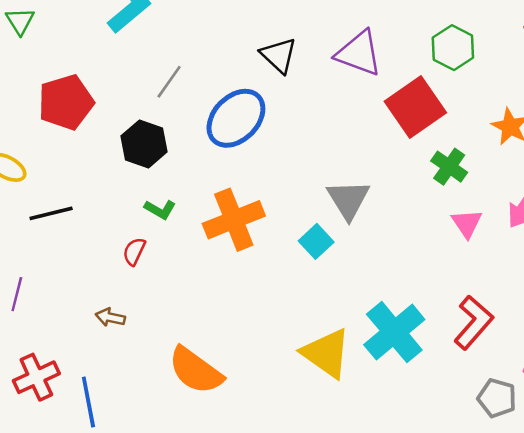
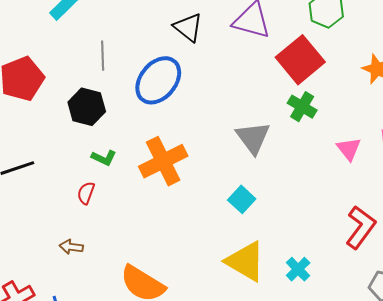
gray line: (169, 82) -> (103, 56), turned -32
green cross: (449, 167) -> (302, 107), moved
cyan square: (316, 241) -> (242, 199), moved
cyan cross: (394, 332) -> (298, 269), moved, size x0.5

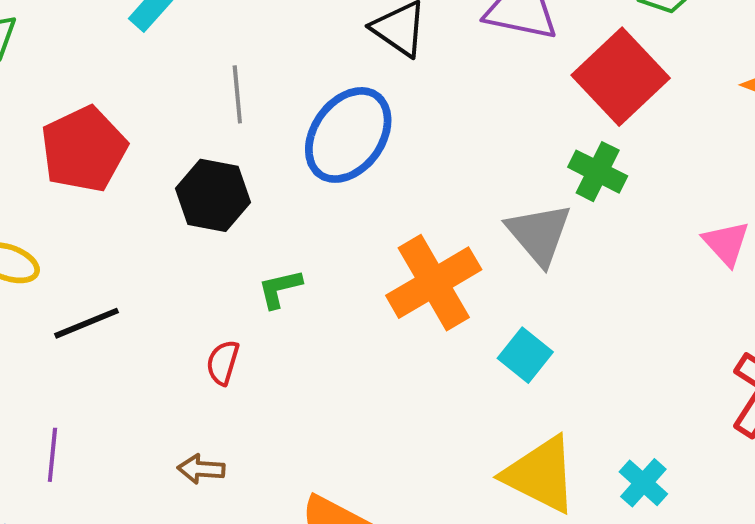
green cross: (302, 107) -> (598, 172), moved
green L-shape: (104, 158) -> (280, 289), moved, turned 145
orange cross: (163, 161) -> (434, 283), moved

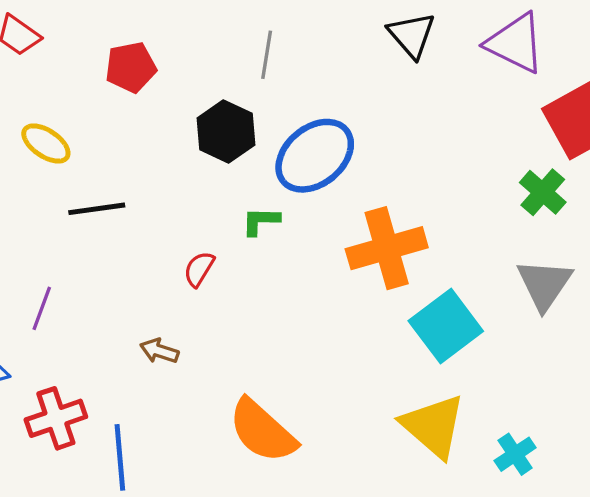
blue ellipse: (348, 135) -> (315, 156), moved
red pentagon: (84, 149) -> (131, 67), size x0.7
gray triangle: (539, 234) -> (544, 284), moved
cyan square: (525, 355) -> (446, 326), size x1.6

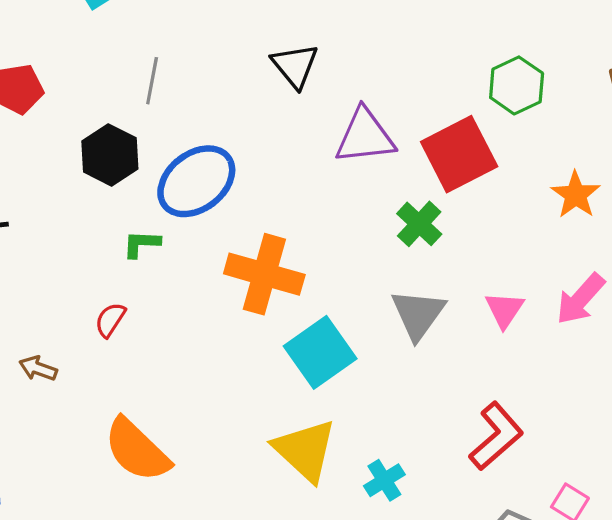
purple triangle: (515, 43) -> (365, 136), moved, turned -34
orange cross: (387, 248) -> (264, 274), turned 30
red semicircle: (199, 269) -> (110, 320), moved

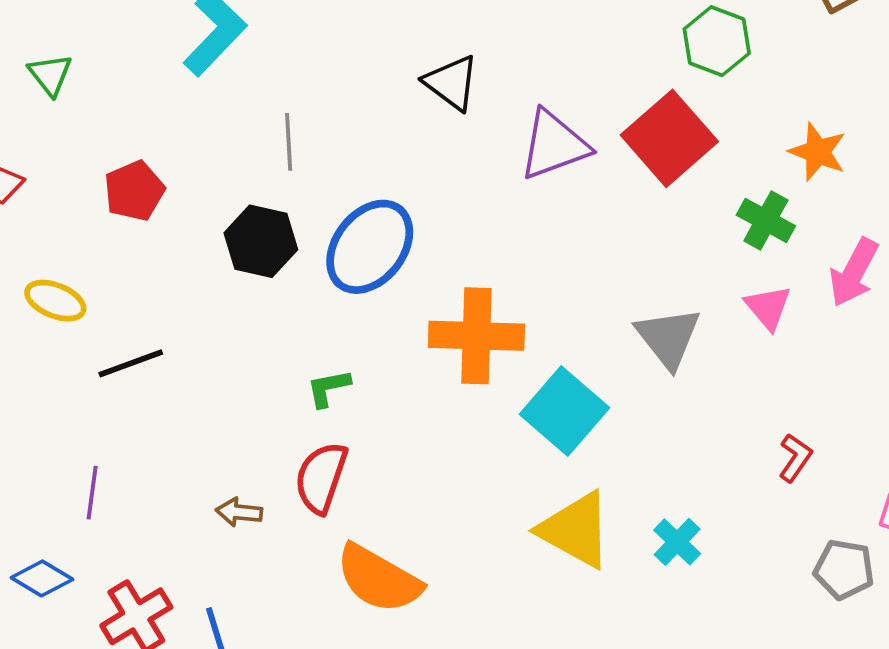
green cross: (419, 224) -> (766, 220), moved
green L-shape: (141, 244) -> (328, 388), moved
red semicircle: (110, 320) -> (321, 478), moved, size x1.6
red L-shape: (496, 436) -> (795, 458), size x0.6

